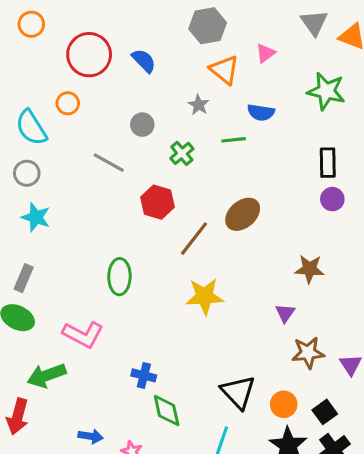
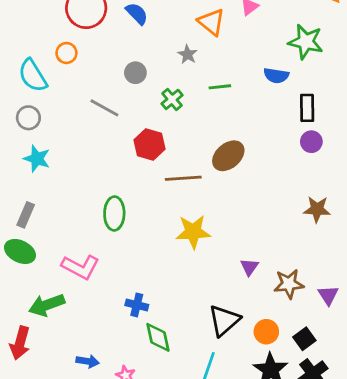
blue semicircle: (261, 112) -> (276, 76), moved
brown line: (194, 239) -> (183, 178), turned 48
brown star: (310, 269) -> (317, 209), moved
purple triangle: (285, 313) -> (249, 267), moved
black triangle: (238, 392) -> (224, 320), turned 32

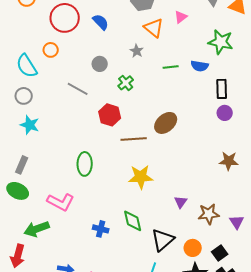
green line: (220, 87) -> (171, 67), moved
green diamond: (158, 337) -> (133, 221), moved

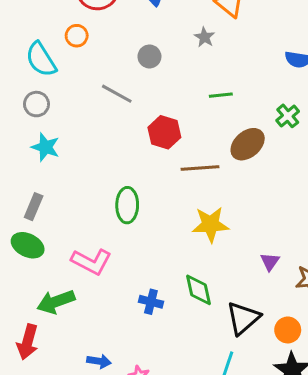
green line: (171, 67) -> (221, 95), moved
green cross: (126, 83) -> (288, 116), moved

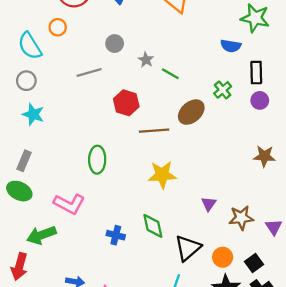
gray star: (204, 37) -> (146, 60), moved
gray line: (117, 94) -> (89, 73), turned -45
green line: (221, 95) -> (170, 74), turned 36

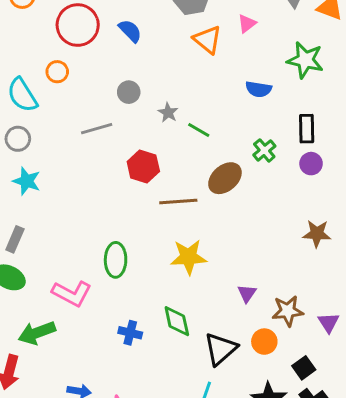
blue semicircle: (231, 46) -> (259, 89), moved
green ellipse: (97, 160) -> (116, 260), moved
orange circle: (223, 257) -> (264, 342), moved

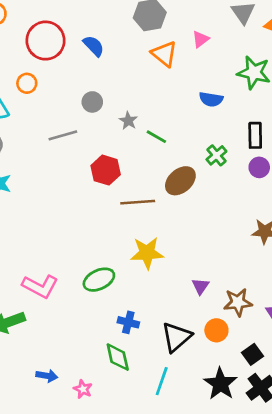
green ellipse: (116, 260) -> (99, 280), moved, turned 64
green diamond: (177, 321) -> (118, 357), moved
blue cross: (130, 333) -> (128, 322), moved

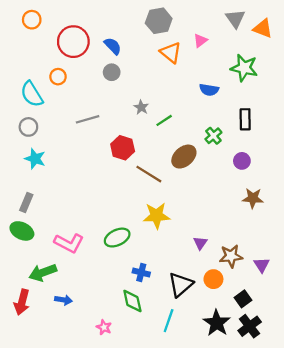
gray circle: (92, 102) -> (112, 72), moved
green line: (156, 137) -> (164, 120), turned -63
purple circle: (259, 167) -> (242, 161), moved
brown line: (138, 202) -> (149, 174), turned 36
blue arrow: (47, 376) -> (63, 300), moved

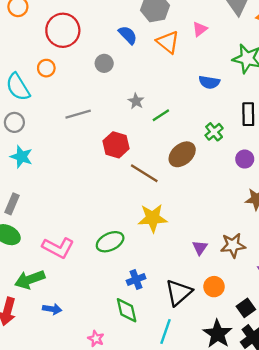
blue semicircle: (113, 46) -> (128, 35), moved
brown star: (231, 256) -> (233, 245), moved
blue cross: (141, 273) -> (136, 280), turned -35

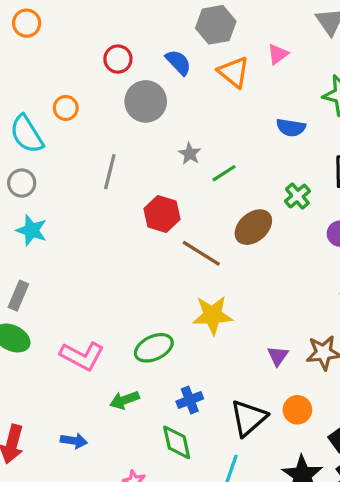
red circle: (63, 30) -> (118, 59), moved, size x0.6
gray circle: (104, 63) -> (146, 101), size x1.6
gray line: (78, 114) -> (110, 172), turned -60
green arrow: (30, 280) -> (124, 400), moved, size x0.7

